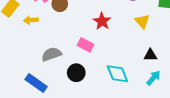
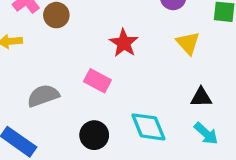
black circle: (76, 73) -> (94, 135), moved
cyan arrow: (153, 78) -> (206, 133), turned 91

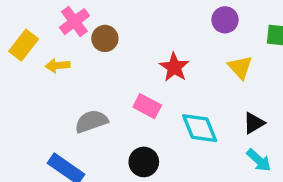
black triangle: (201, 97) -> (254, 123), turned -30
cyan diamond: (148, 127) -> (200, 128), moved

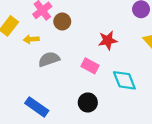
red star: (174, 67) -> (108, 40), turned 30
gray semicircle: (91, 121) -> (49, 59), moved

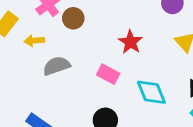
red star: (108, 40) -> (130, 42), turned -30

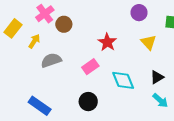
yellow arrow: (34, 41) -> (34, 41), turned 128
pink rectangle: (108, 74) -> (90, 67), turned -63

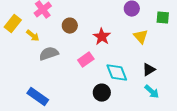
brown circle: (64, 24) -> (70, 26), moved
yellow arrow: (34, 41) -> (33, 36), turned 96
black circle: (88, 102) -> (102, 93), moved

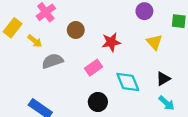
red star: (102, 37) -> (111, 42), turned 30
black circle: (102, 93) -> (98, 102), moved

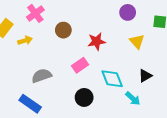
yellow arrow: (35, 41) -> (25, 40), turned -56
gray semicircle: (52, 61) -> (42, 76), moved
cyan arrow: (167, 103) -> (133, 98), moved

